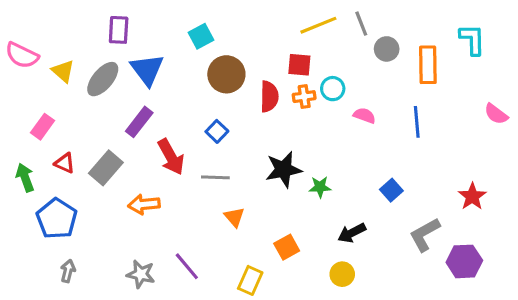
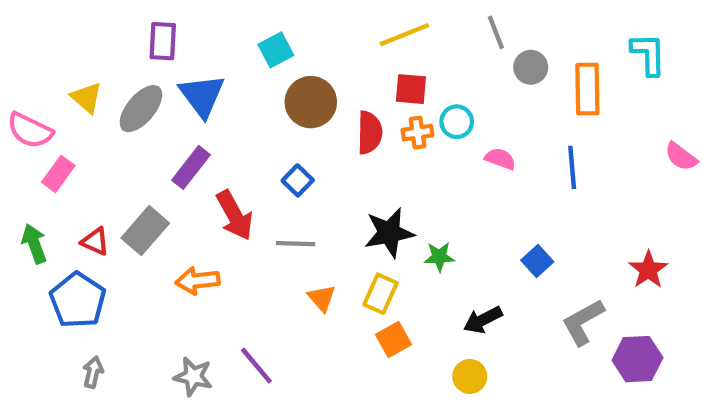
yellow line: (318, 25) -> (404, 35), moved
pink semicircle: (22, 55) -> (30, 130), moved
red triangle: (65, 163) -> (95, 241), moved
yellow rectangle: (250, 280) -> (380, 294), moved

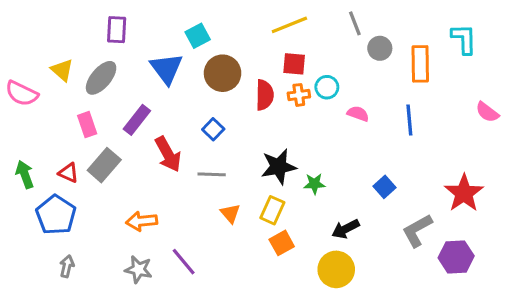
blue triangle: (202, 96) -> (166, 69), moved
pink rectangle: (58, 174) -> (87, 125), moved, turned -55
red star: (648, 270) -> (464, 193), size x1.4
orange arrow: (198, 281) -> (142, 221), moved
yellow circle: (470, 376) -> (336, 269), size x1.5

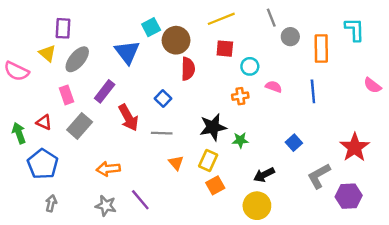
purple rectangle: (117, 30) -> (63, 28), moved
brown circle: (223, 73) -> (176, 40), moved
red semicircle: (265, 95) -> (188, 69), moved
orange cross: (299, 95) -> (240, 96), moved
red triangle: (68, 173) -> (44, 122), moved

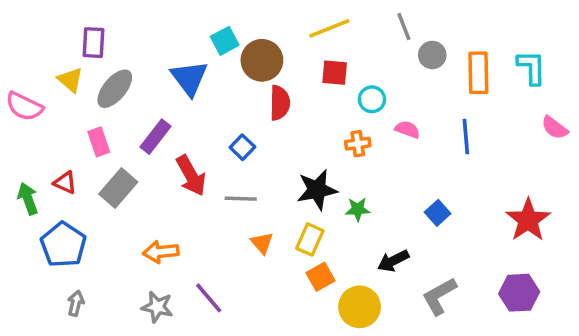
cyan L-shape: (355, 30) -> (532, 67), moved
gray L-shape: (319, 176) -> (439, 296), moved
yellow circle: (257, 206) -> (360, 307), moved

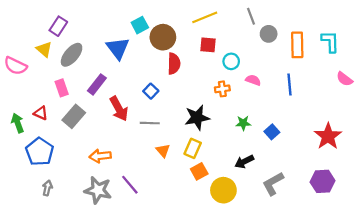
purple rectangle: (93, 43) -> (58, 26), turned 30
green star: (358, 209) -> (243, 123), moved
gray star: (157, 307) -> (98, 190), size x1.4

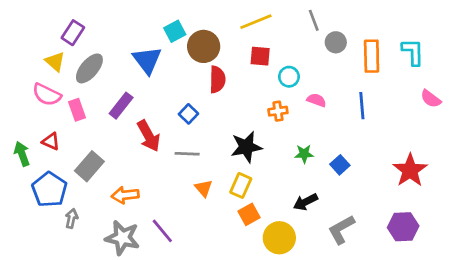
pink semicircle: (15, 66) -> (47, 95), moved
gray rectangle: (74, 116) -> (89, 166), moved
gray arrow: (47, 188) -> (71, 218), moved

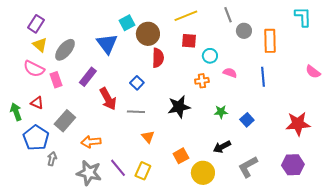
purple rectangle: (73, 33) -> (36, 24), moved
cyan L-shape: (413, 52) -> (303, 17), moved
red star: (410, 170) -> (298, 124), turned 30
yellow rectangle: (241, 185) -> (143, 171), moved

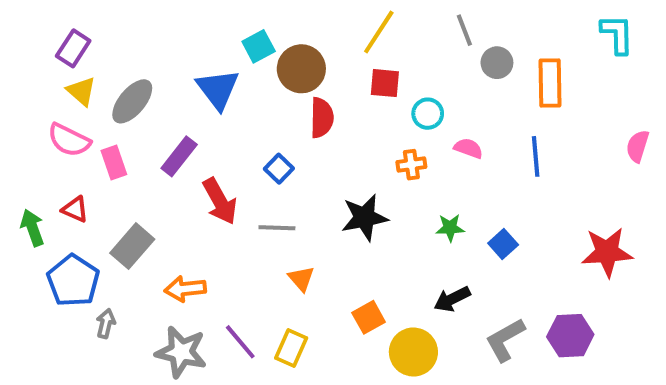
yellow line: (186, 16) -> (379, 32), turned -35
pink semicircle: (313, 72) -> (638, 146), turned 70
purple hexagon: (293, 165) -> (570, 336), moved

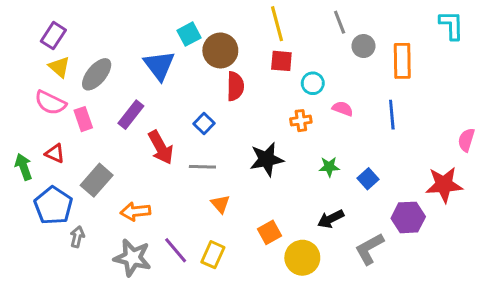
yellow line: (379, 32) -> (277, 24), turned -48
pink semicircle: (638, 146) -> (466, 140), moved
purple hexagon: (570, 336) -> (408, 217), moved

